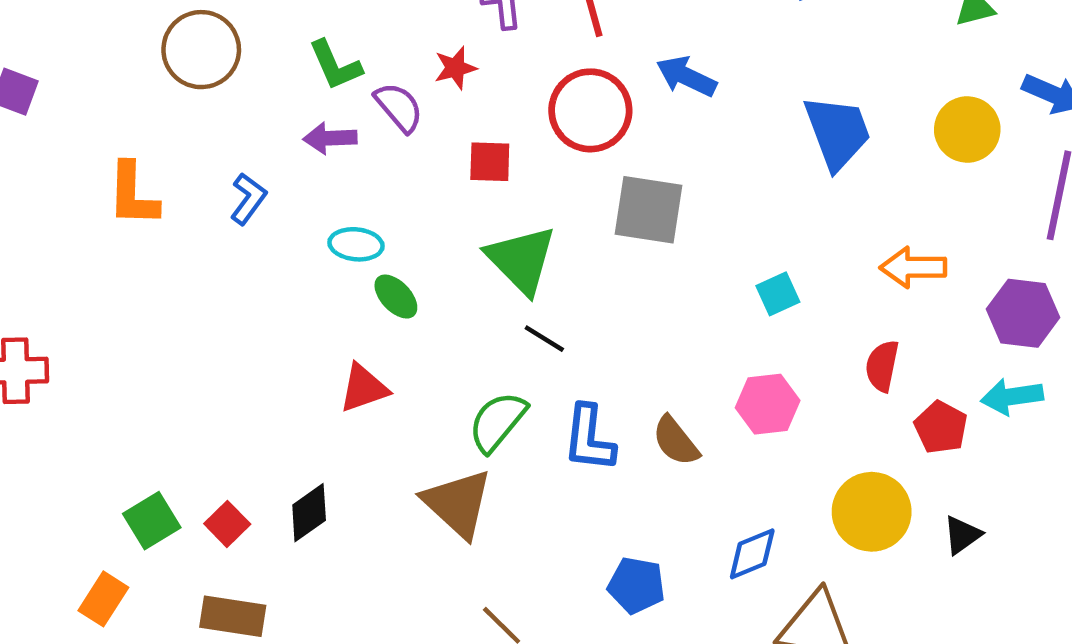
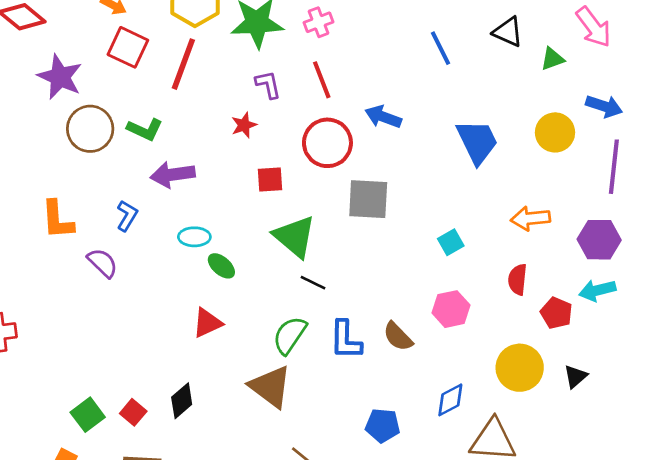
green L-shape: (335, 65) -> (145, 129), moved, turned -36
purple semicircle: (399, 107) -> (103, 263), moved
purple arrow: (330, 138) -> (173, 175), size x1.4

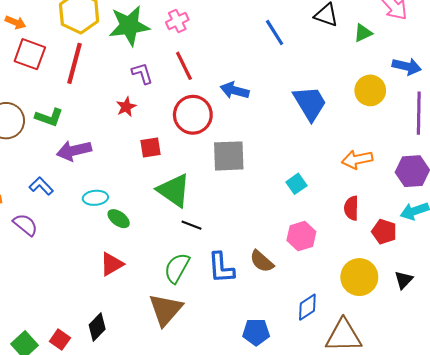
blue L-shape: (127, 216) -> (41, 186), turned -70
brown triangle: (270, 387) -> (166, 310), turned 39

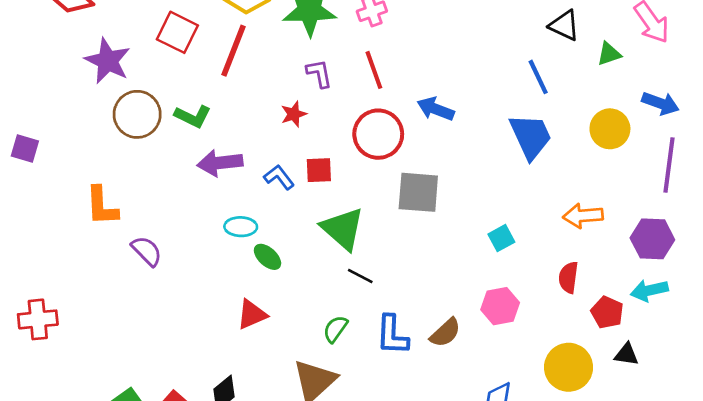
blue line: (275, 33) -> (538, 77), moved
blue L-shape: (41, 186) -> (279, 177), moved
brown semicircle: (262, 261) -> (445, 333), turned -90
green semicircle: (177, 268) -> (335, 329), size x0.7
black triangle: (404, 280) -> (626, 354), moved, turned 48

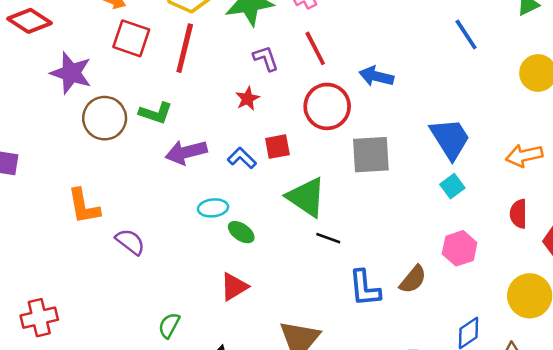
blue trapezoid: (531, 136) -> (450, 139), moved
green semicircle: (335, 329) -> (169, 325), moved

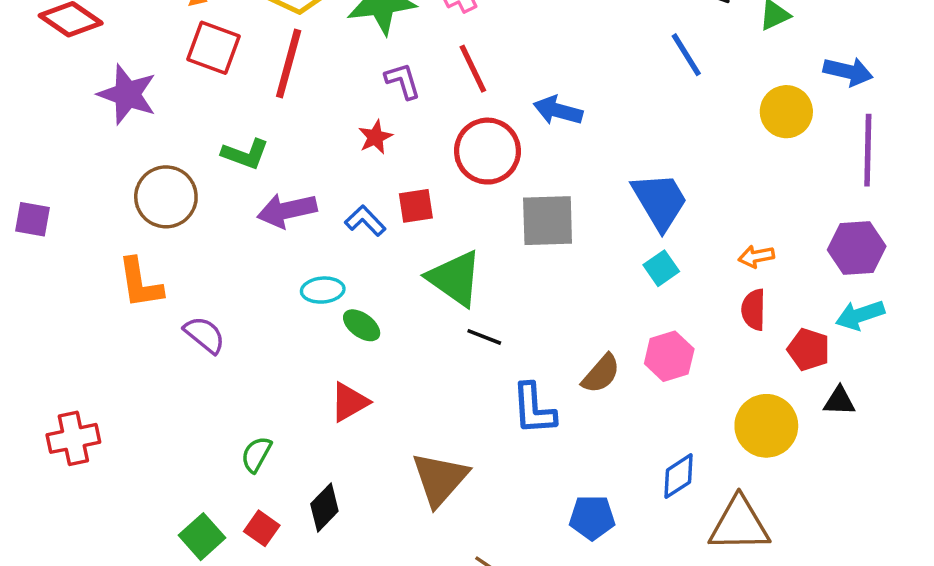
brown circle: (105, 118) -> (166, 197), moved
orange arrow: (524, 156) -> (756, 256), moved, size x0.7
brown semicircle: (413, 279) -> (601, 374), moved

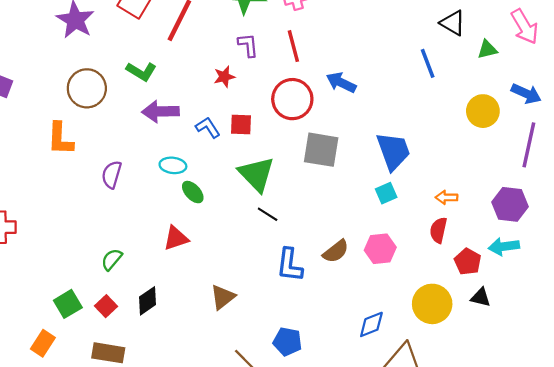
purple semicircle: (205, 335) -> (112, 175), moved, turned -124
brown triangle: (440, 479) -> (223, 297), size x0.7
blue pentagon: (592, 517) -> (287, 342), moved

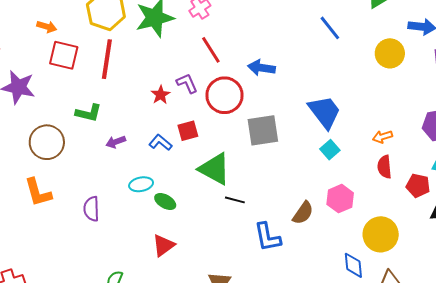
purple L-shape: (248, 45) -> (187, 83), moved
purple arrow: (160, 112) -> (116, 142), size x0.6
yellow circle: (432, 304) -> (381, 234), moved
blue diamond: (371, 324) -> (353, 265), turned -56

